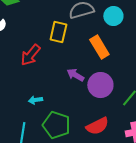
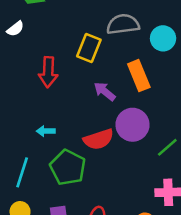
red arrow: (30, 55) -> (48, 72), turned -45
purple arrow: (75, 75) -> (105, 91), moved
red semicircle: (97, 126) -> (99, 139), moved

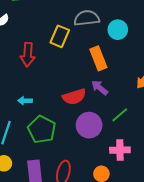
purple arrow: (105, 91) -> (100, 88), moved
purple circle: (132, 125) -> (89, 125), moved
red semicircle: (99, 139) -> (74, 97), moved

